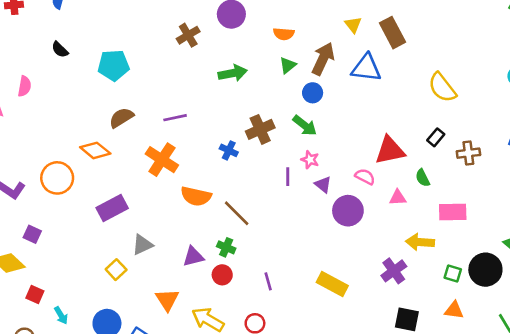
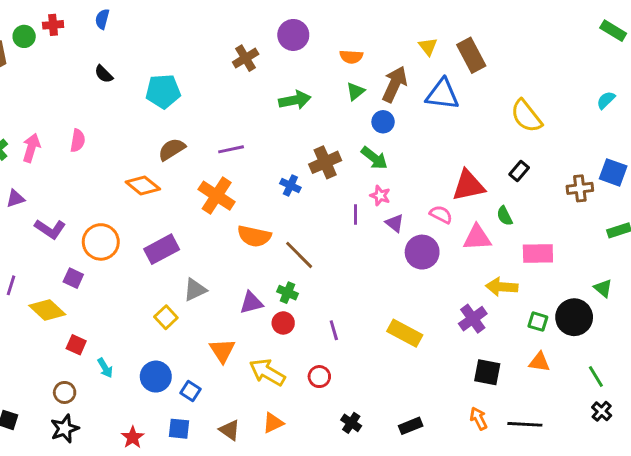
pink semicircle: (24, 86) -> (78, 141), moved
brown cross: (468, 153) -> (580, 188), moved
orange circle: (57, 178) -> (101, 242), moved
pink triangle: (398, 198) -> (477, 238), size x1.5

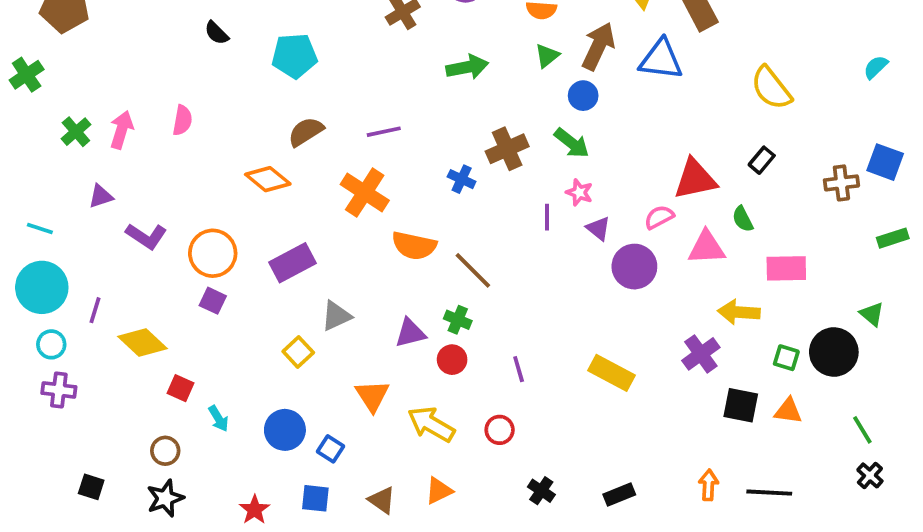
pink semicircle: (441, 214) -> (659, 217), turned -55
purple square: (73, 278) -> (213, 301), moved
black square: (487, 372) -> (741, 405), moved
orange arrow: (479, 419) -> (708, 485), turned 30

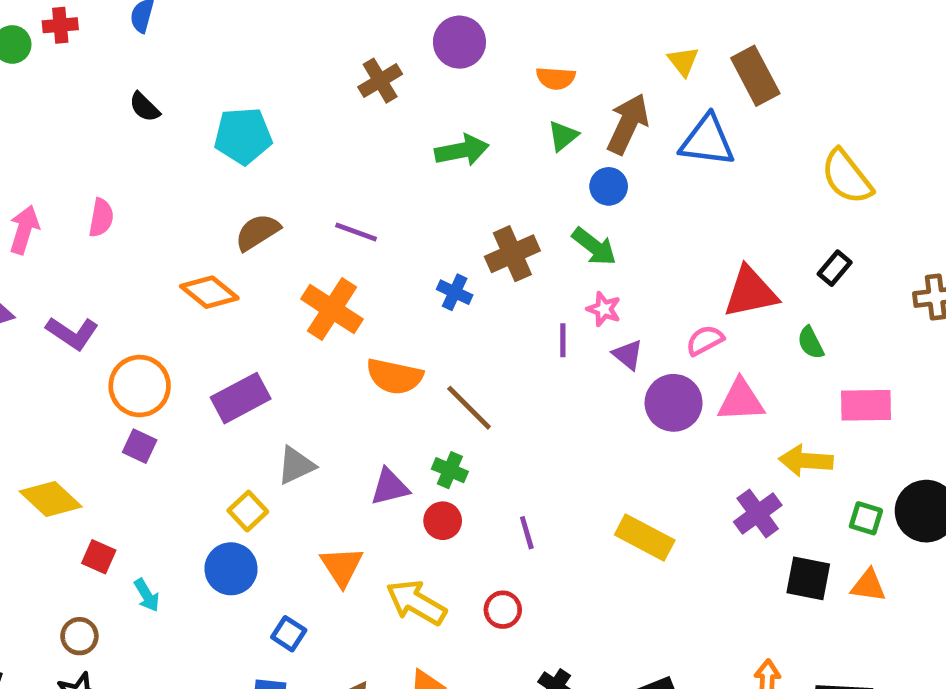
purple line: (384, 132) -> (356, 232), turned 32
purple L-shape: (146, 236) -> (72, 333), moved
pink triangle: (707, 248) -> (741, 400), moved
blue circle: (285, 430) -> (231, 569), moved

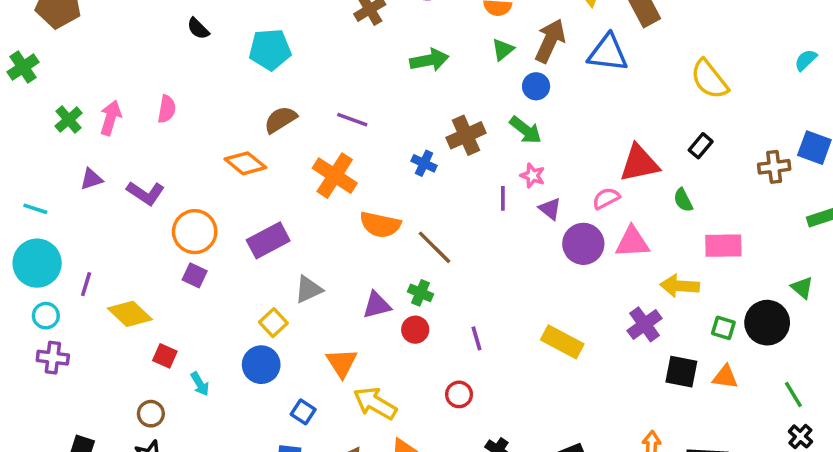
yellow arrow: (416, 602) -> (375, 403), moved

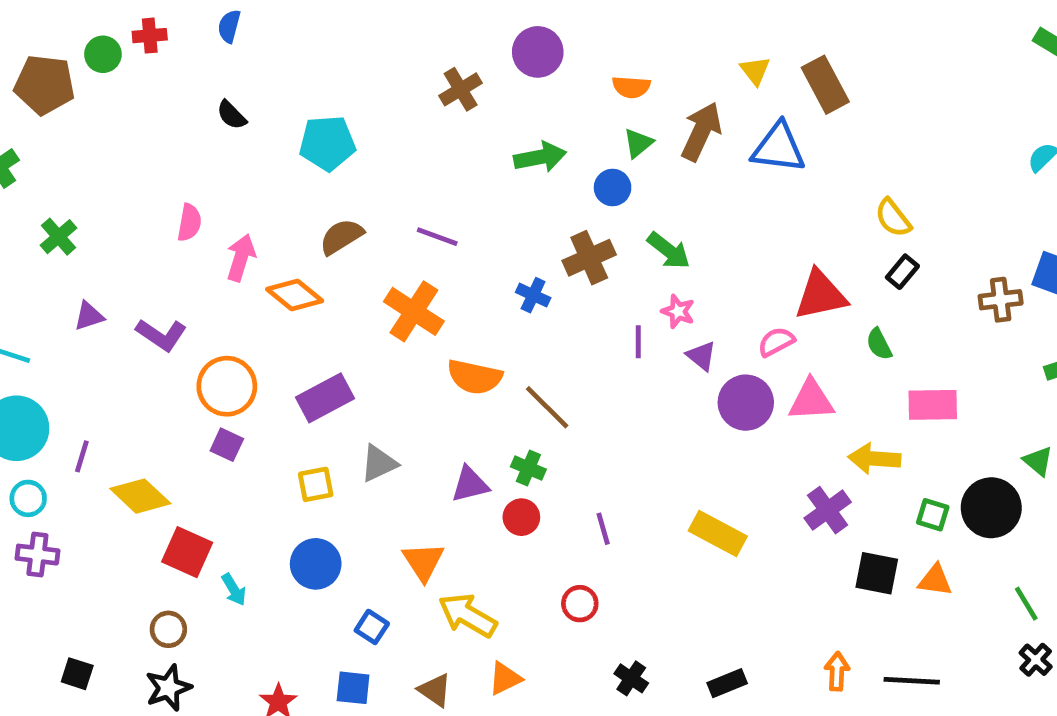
yellow semicircle: (709, 79) -> (893, 218), moved, size x0.7
blue circle: (536, 86) -> (613, 188), moved
pink arrow: (111, 118) -> (241, 258), moved
yellow square: (273, 323) -> (316, 484), moved, turned 32
red square: (165, 356) -> (187, 552), size x1.5

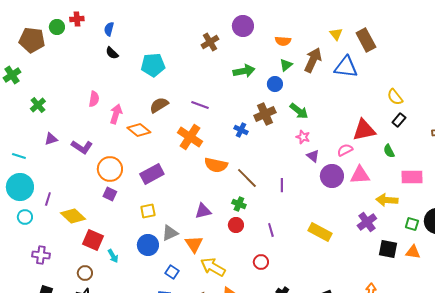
blue semicircle: (229, 26) -> (109, 29), moved
purple line: (638, 342) -> (282, 185), moved
gray triangle: (379, 463) -> (170, 233), moved
purple triangle: (470, 484) -> (203, 211), moved
purple cross: (37, 555) -> (41, 255), moved

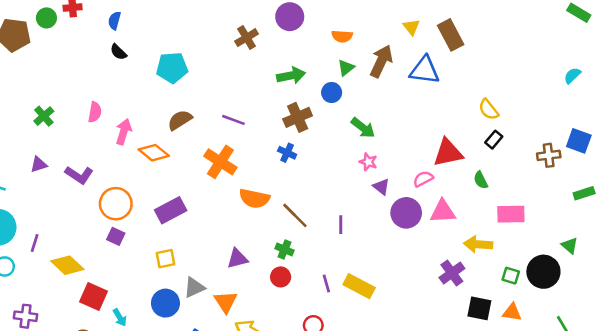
green cross: (38, 105) -> (44, 116), moved
brown cross: (265, 114) -> (298, 117), moved
yellow rectangle: (320, 232) -> (359, 286), moved

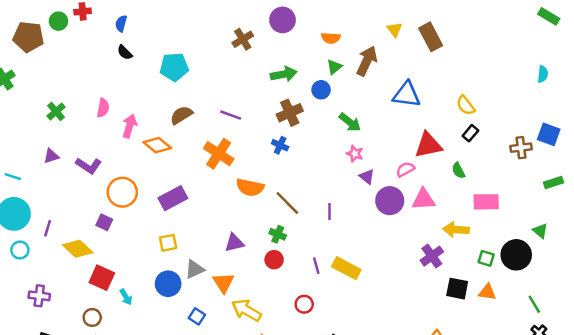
blue triangle: (424, 70) -> (407, 95), moved
cyan semicircle: (572, 76) -> (543, 74), turned 140
purple square: (116, 236) -> (104, 222), moved

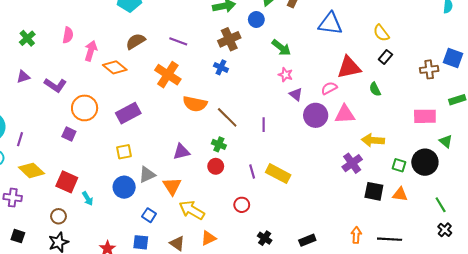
pink rectangle: (486, 202) -> (425, 116), moved
yellow diamond: (78, 249) -> (31, 170), moved

